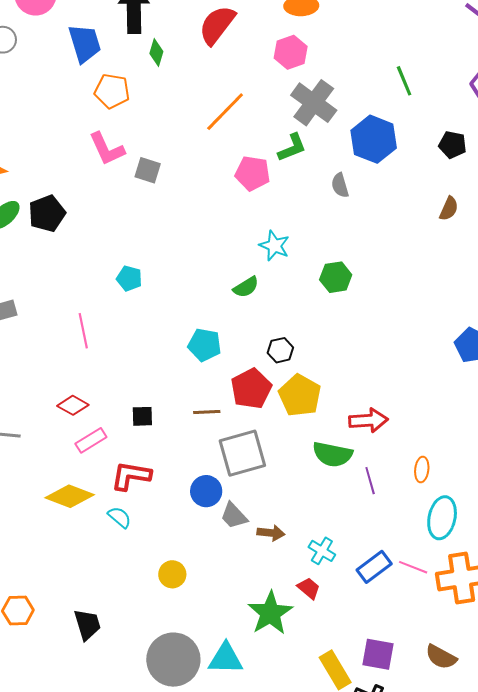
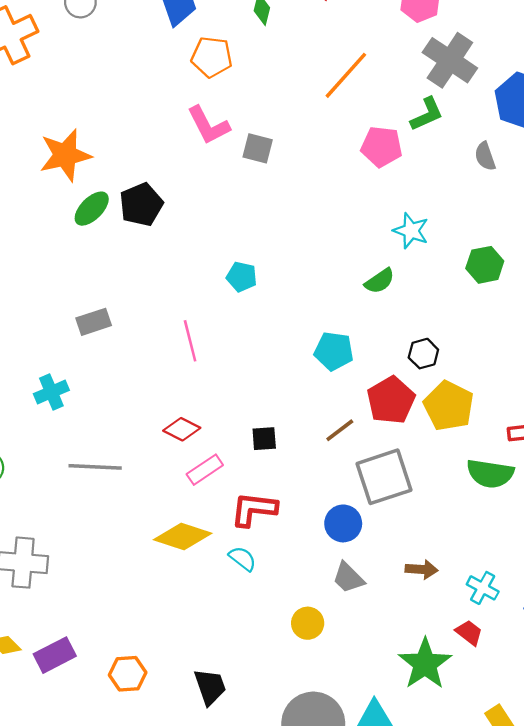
brown line: (207, 412) -> (340, 430), turned -32
gray trapezoid: (234, 516) -> (348, 578), moved

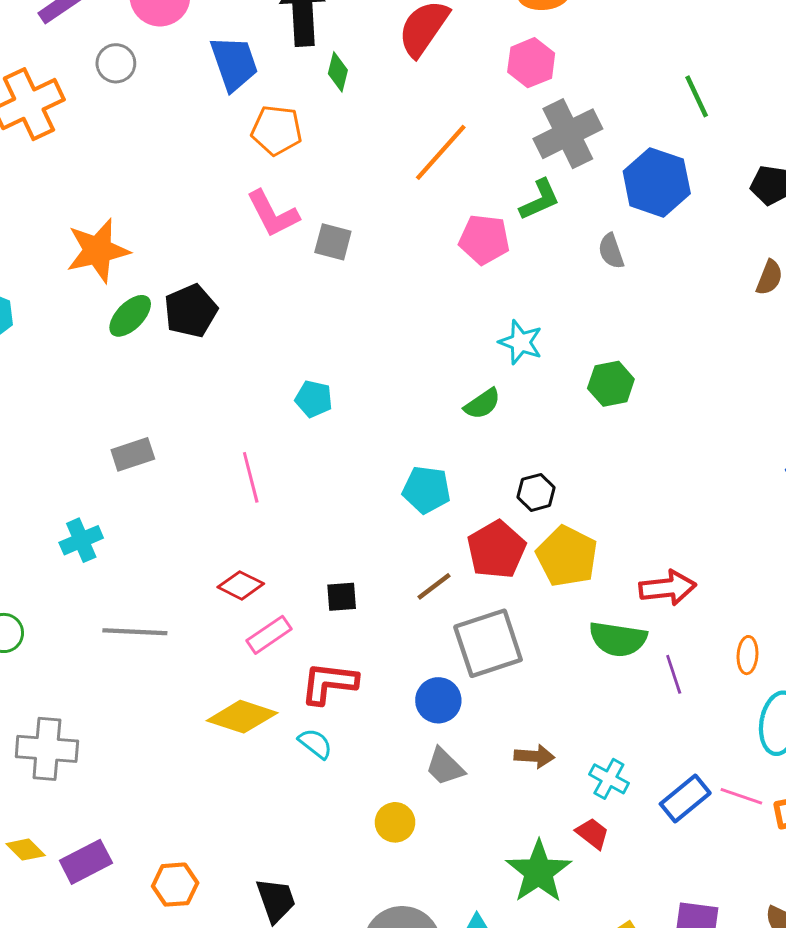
gray cross: (450, 60) -> (568, 134), turned 30

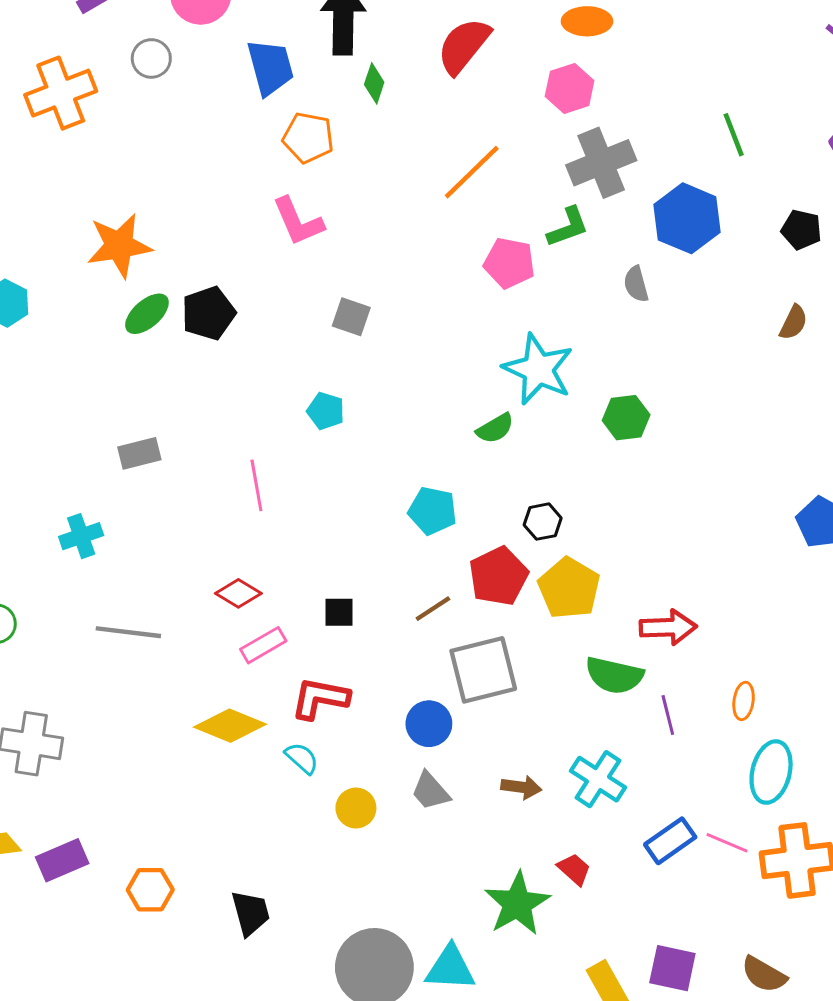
gray square: (333, 242) -> (351, 317), moved
cyan star: (521, 342) -> (538, 369), size x1.6
cyan cross: (609, 779) -> (598, 779), moved, size x1.4
yellow circle: (395, 822) -> (356, 808), moved

